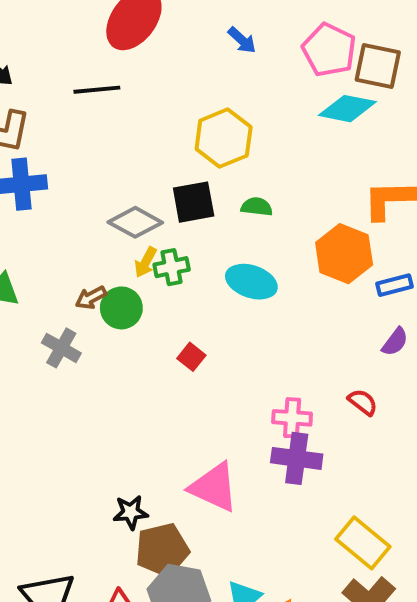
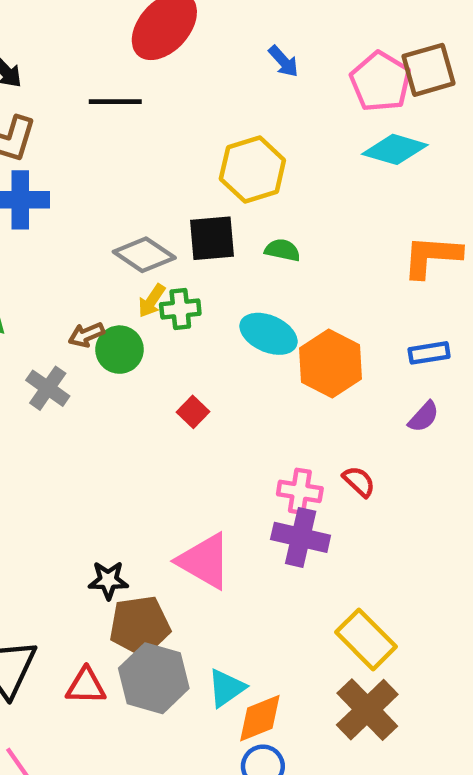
brown square: (378, 66) -> (429, 70), moved, turned -33
orange hexagon: (344, 254) -> (330, 363), moved
red semicircle: (363, 402) -> (359, 481), moved

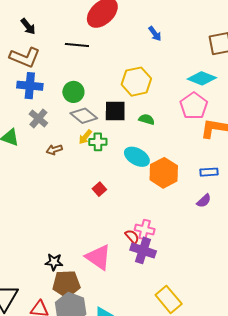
pink pentagon: (380, 82) -> (194, 106), moved
green circle: (120, 350) -> (73, 92), moved
gray cross: (48, 388) -> (38, 118), moved
red semicircle: (359, 481) -> (132, 237), moved

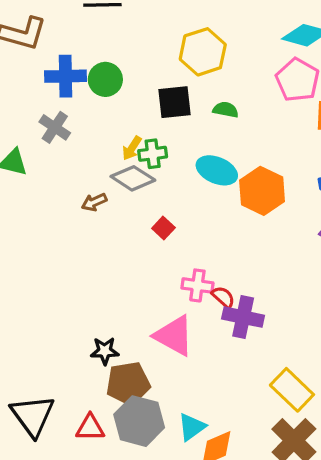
blue cross: (30, 86) -> (66, 76), moved
gray diamond: (84, 116) -> (133, 178), moved
brown arrow: (54, 150) -> (94, 202), moved
pink cross: (145, 230) -> (197, 285), moved

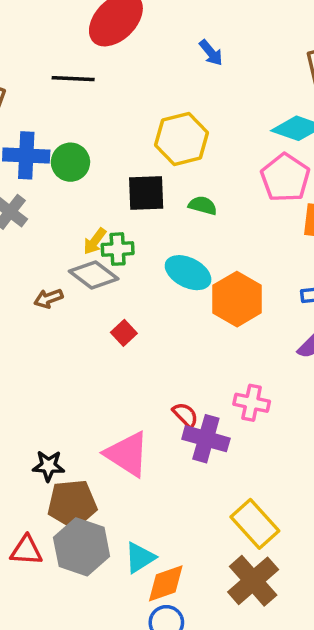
pink cross: (197, 285) -> (252, 403), moved

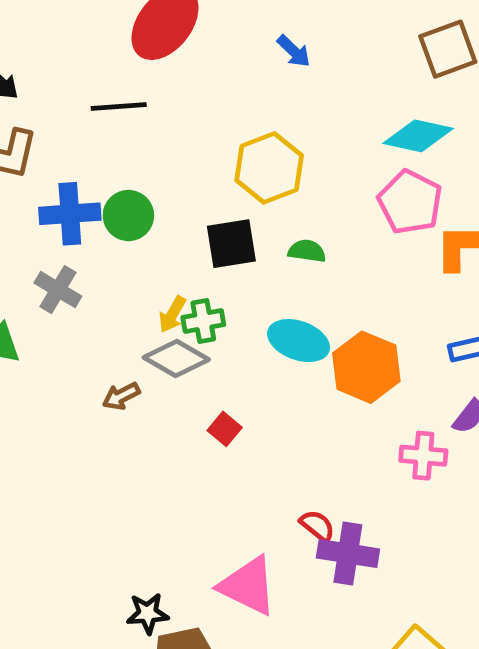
pink cross: (252, 403) -> (423, 456), moved

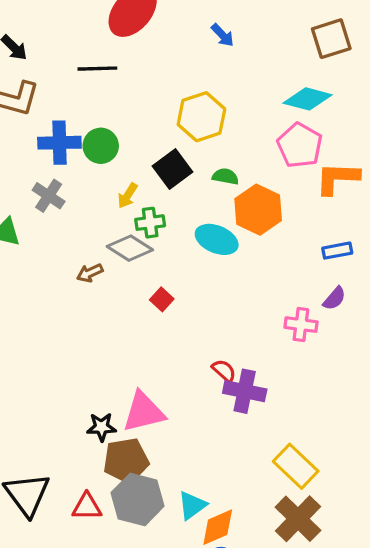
black square: (231, 244) -> (172, 169), turned -30
yellow arrow: (172, 314) -> (128, 196), moved
orange hexagon: (366, 367) -> (258, 210), moved
pink triangle: (248, 586) -> (144, 412), moved, turned -42

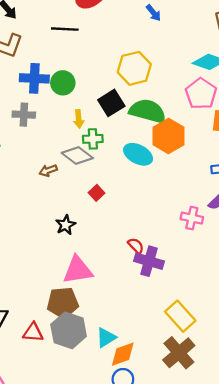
green semicircle: (225, 177) -> (148, 111), size x2.0
gray cross: (49, 196) -> (24, 115), turned -35
yellow arrow: (128, 196) -> (79, 119), turned -42
black star: (101, 427) -> (66, 225), moved, turned -30

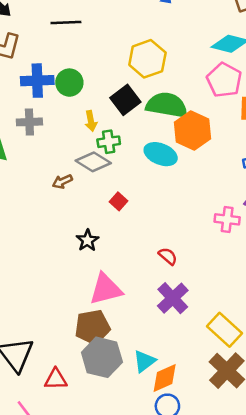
purple cross: (149, 261) -> (173, 298), moved, turned 36
red triangle: (33, 333) -> (56, 379), moved

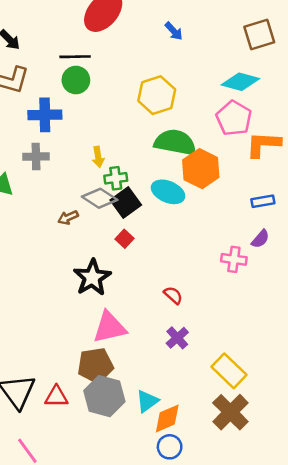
green circle: (69, 83) -> (76, 80), moved
black square: (125, 100) -> (126, 202), moved
black star: (87, 240) -> (92, 277), size x1.6
purple cross: (173, 298) -> (177, 338), size x0.7
red triangle: (56, 379) -> (56, 397), moved

